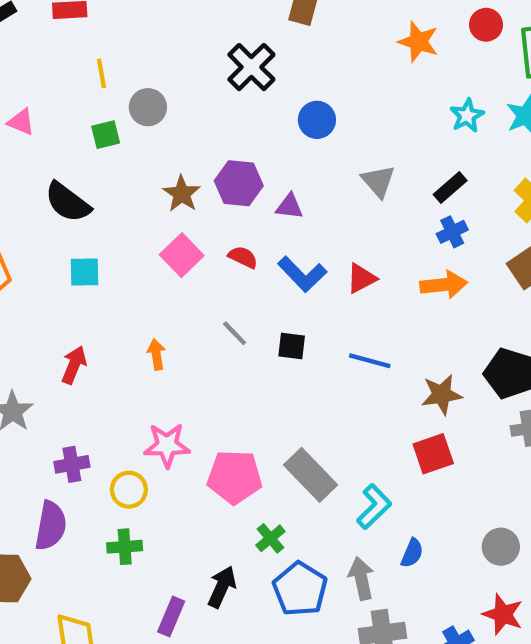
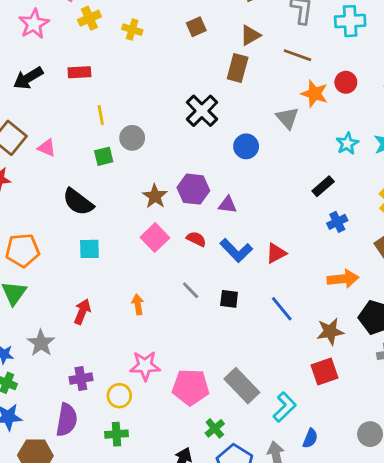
red circle: (486, 25) -> (346, 82), moved
gray triangle: (378, 181) -> (287, 118), moved
black rectangle: (450, 187) -> (323, 186), moved
orange arrow: (444, 285) -> (343, 279), moved
blue line: (370, 361) -> (282, 309), turned 36

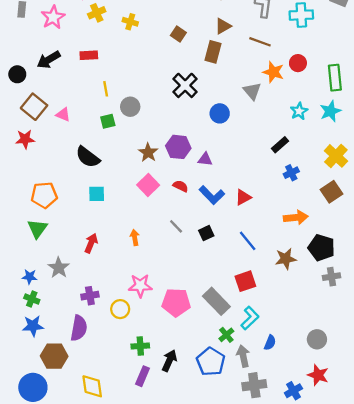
brown square: (196, 27) -> (178, 34), moved, turned -32
black square: (229, 299) -> (206, 233), turned -32
red square: (324, 371) -> (245, 281), moved
green cross: (215, 428) -> (226, 335), moved
green cross: (116, 434) -> (140, 346), moved

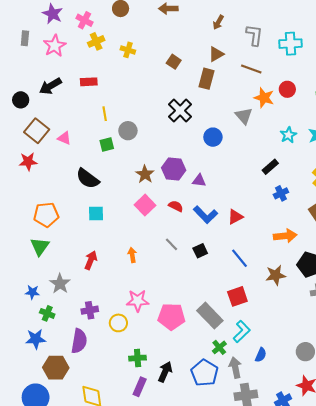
green cross: (32, 299) -> (47, 313), moved

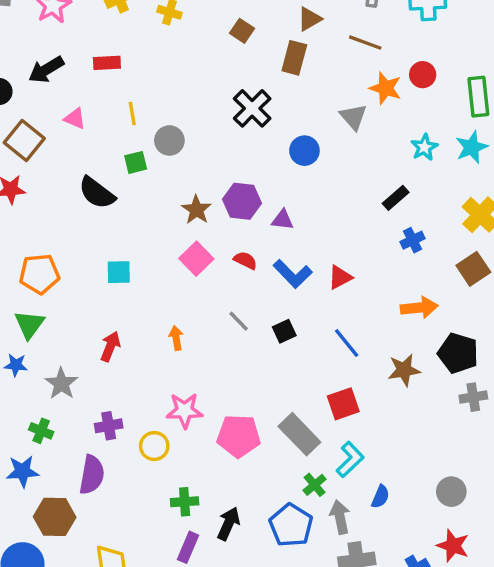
pink triangle: (64, 138) -> (75, 119), moved
black semicircle: (88, 179) -> (97, 193), moved
blue star: (32, 292) -> (16, 365), moved

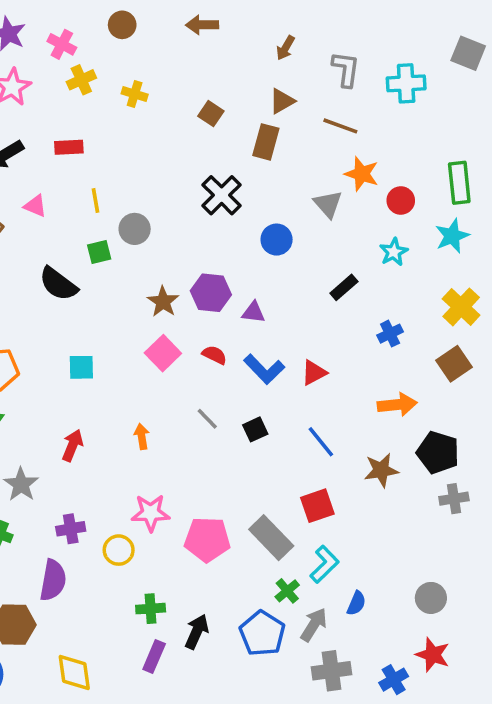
red circle: (423, 75) -> (401, 201), moved
cyan star: (424, 147) -> (394, 252), moved
black rectangle: (396, 198) -> (344, 287), moved
gray arrow: (340, 517) -> (314, 625), turned 44

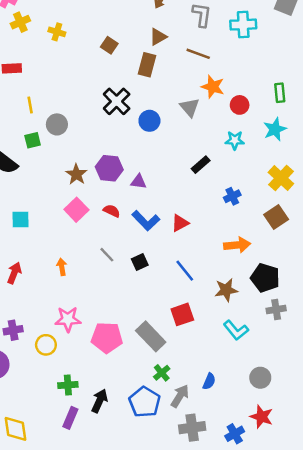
green rectangle: (459, 183) -> (280, 93), size x0.7
blue circle: (277, 240) -> (149, 121), moved
cyan star: (394, 252) -> (235, 140), turned 30
cyan L-shape: (324, 564) -> (236, 330), moved, turned 95

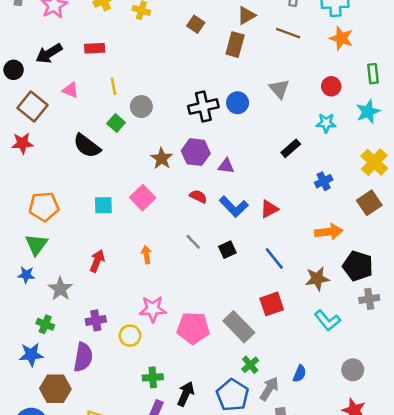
orange star: (213, 87) -> (341, 38), moved
black cross: (117, 101) -> (203, 107), moved, turned 32
green square: (33, 140) -> (116, 123), turned -35
pink square: (76, 210) -> (143, 198), moved

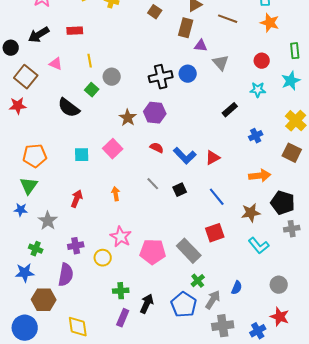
purple triangle: (226, 166) -> (201, 46), moved
brown square: (369, 203) -> (292, 153), turned -30
pink star: (153, 309) -> (121, 237), turned 30

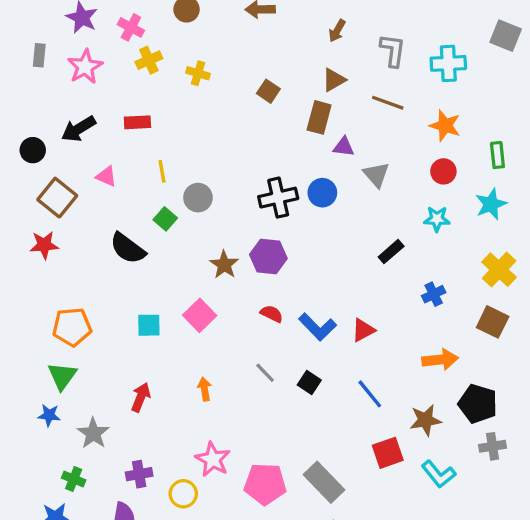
orange star: (270, 23) -> (445, 126), moved
black square: (180, 190) -> (309, 382), turned -32
red square: (215, 233) -> (388, 453), moved

